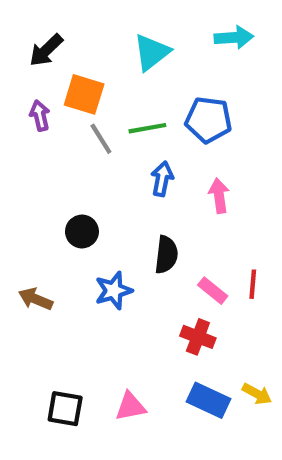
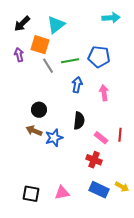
cyan triangle: (152, 52) -> (56, 25), moved
brown arrow: (36, 299) -> (34, 131), moved

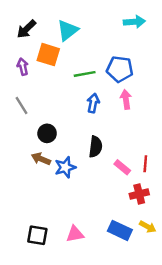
gray line: (48, 66) -> (22, 105), moved
pink arrow: (104, 93) -> (126, 99), moved
red cross: (94, 160) -> (139, 194), moved, turned -35

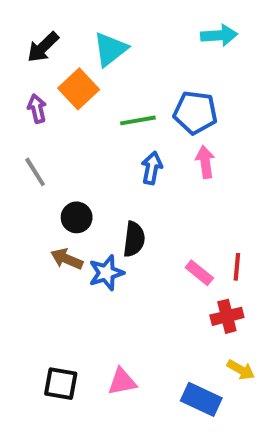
orange square: (48, 55) -> (79, 89), turned 30
black semicircle: (96, 147) -> (134, 239), moved
blue rectangle: (120, 230) -> (201, 399), moved

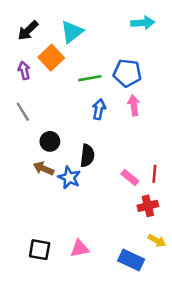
blue star: (106, 273) -> (69, 178), turned -30

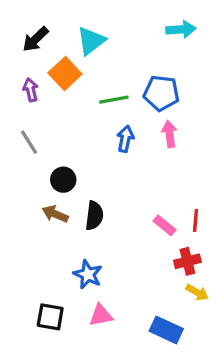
black semicircle: (87, 156) -> (94, 216), moved
blue star: (69, 178) -> (88, 274), moved
yellow arrow: (157, 241) -> (197, 292), moved

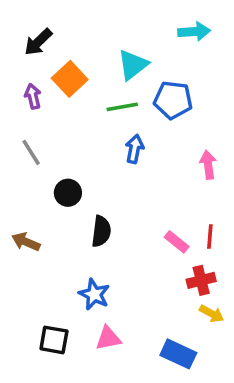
cyan triangle: (91, 41) -> (133, 65), moved
pink arrow: (169, 134) -> (208, 165), moved
brown arrow: (55, 214) -> (26, 242), moved

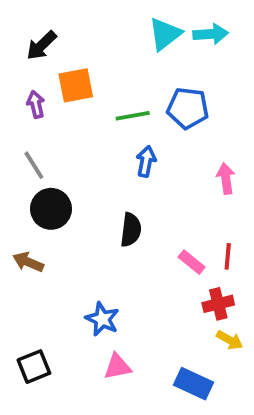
cyan triangle: (133, 65) -> (165, 34), moved
orange square: (70, 79) -> (76, 85), turned 32
black circle: (68, 193) -> (51, 209), moved, size x1.4
black semicircle: (101, 231) -> (131, 230), moved
black square: (54, 340) -> (34, 367), moved, turned -32

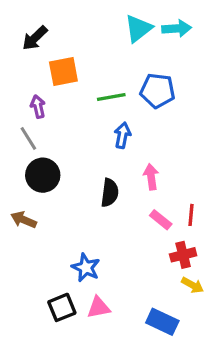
purple arrow: (36, 104) -> (38, 107), moved
pink arrow: (226, 178) -> (151, 177), moved
black square: (34, 367) -> (62, 307), moved

